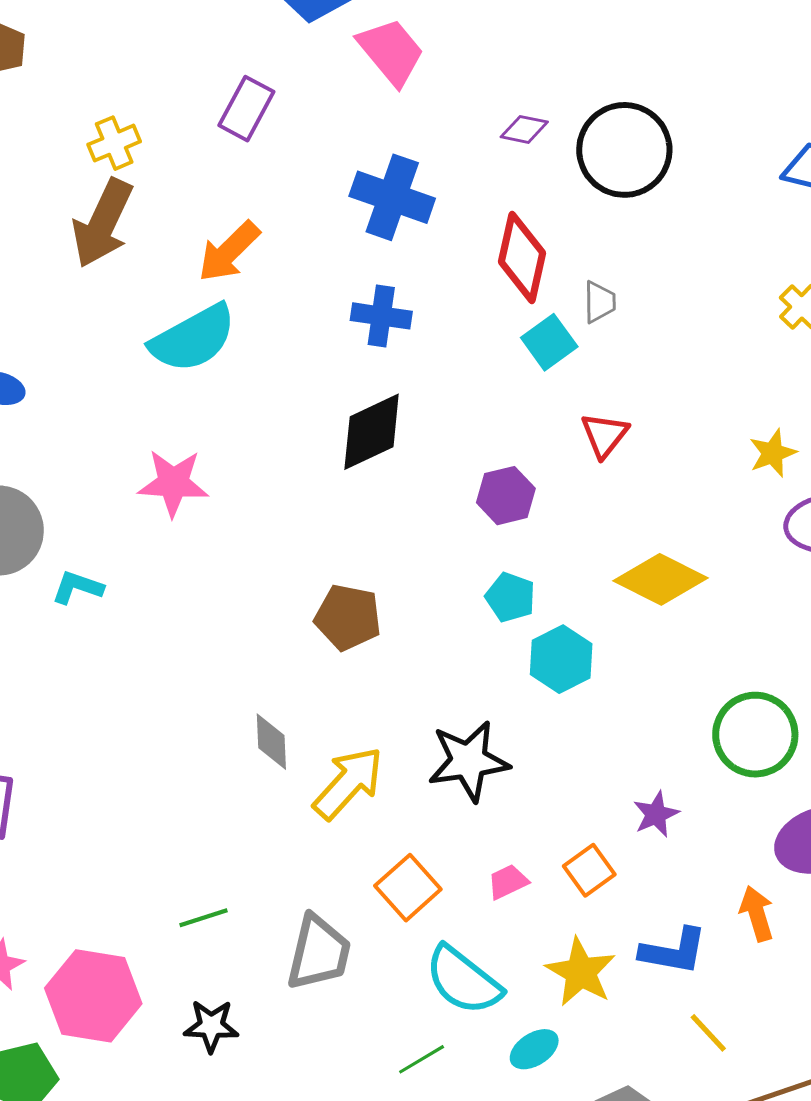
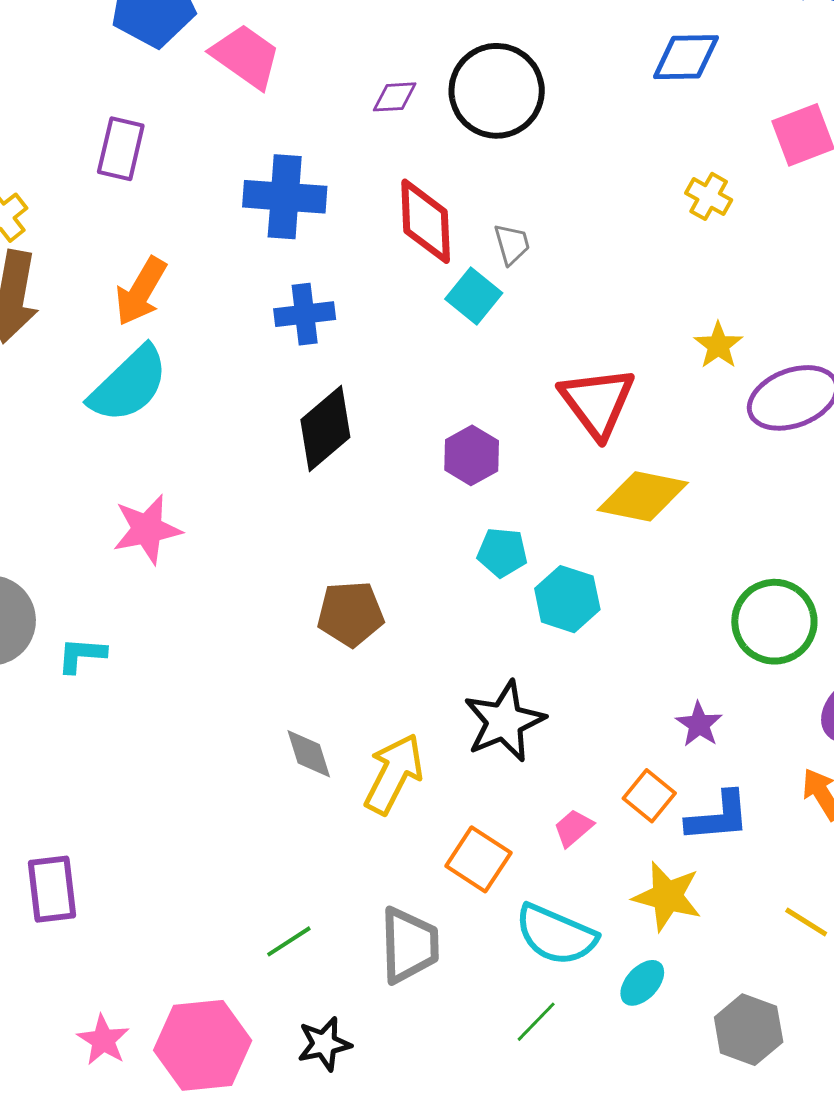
red triangle: (605, 435) -> (597, 402), moved, size x1.6
blue L-shape: (674, 951) -> (718, 817), moved

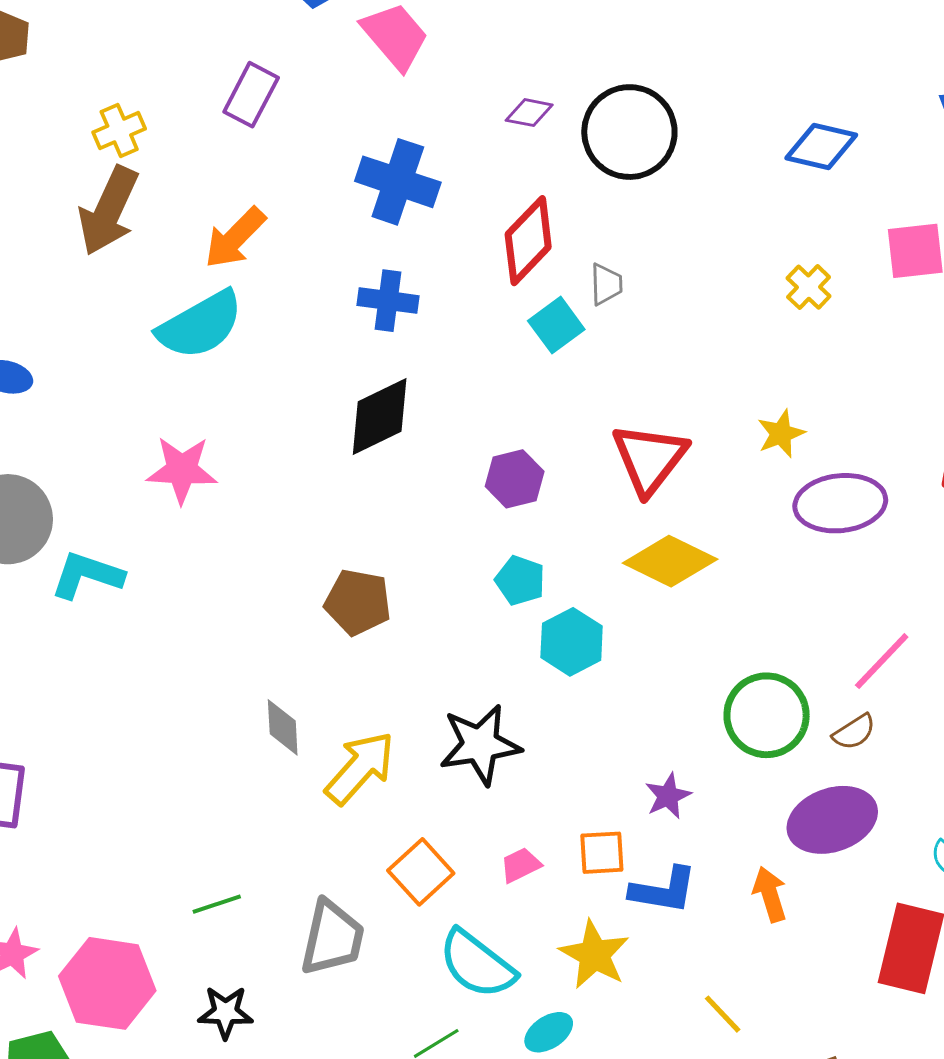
red diamond: (426, 221) -> (528, 241), turned 32
cyan L-shape: (81, 655) -> (87, 575), size x1.4
orange square: (649, 796) -> (602, 853), turned 33

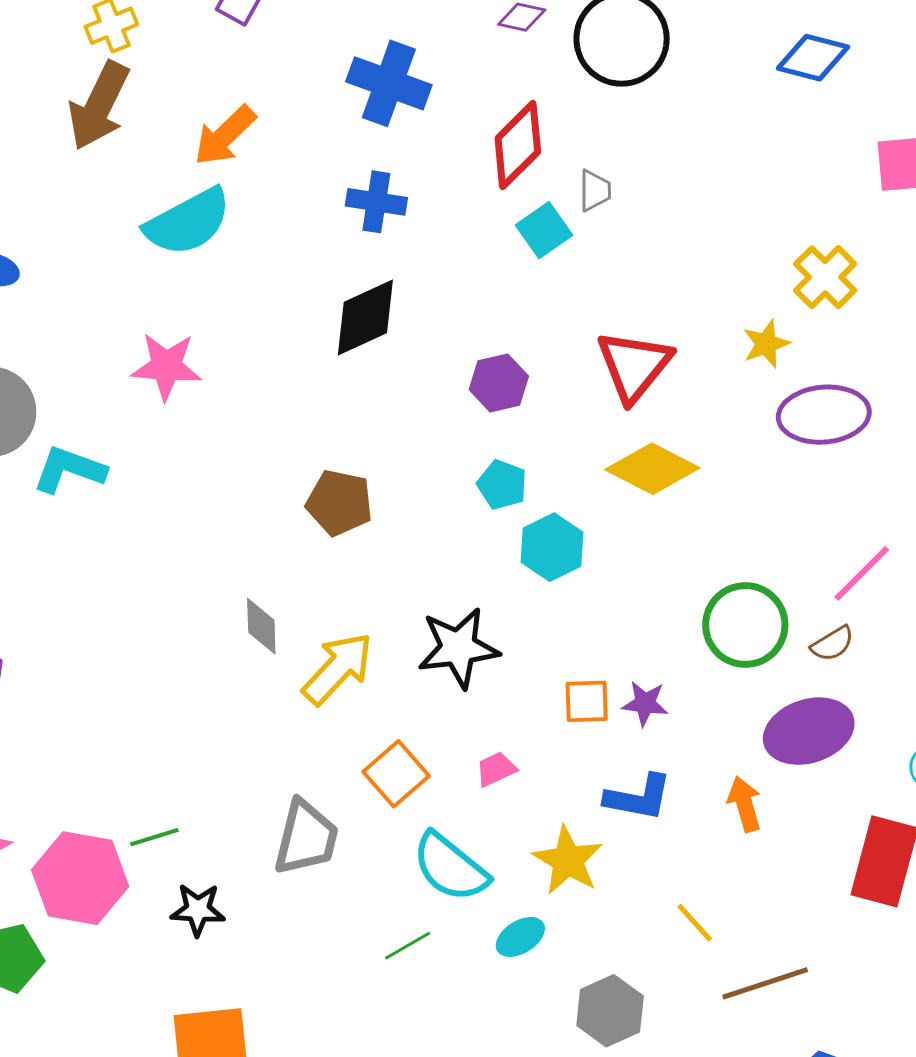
yellow cross: (809, 287) -> (825, 277), moved, size x1.4
purple star: (668, 796) -> (645, 703), turned 30
orange square: (602, 853) -> (587, 701), moved
green line: (217, 904) -> (154, 837), moved

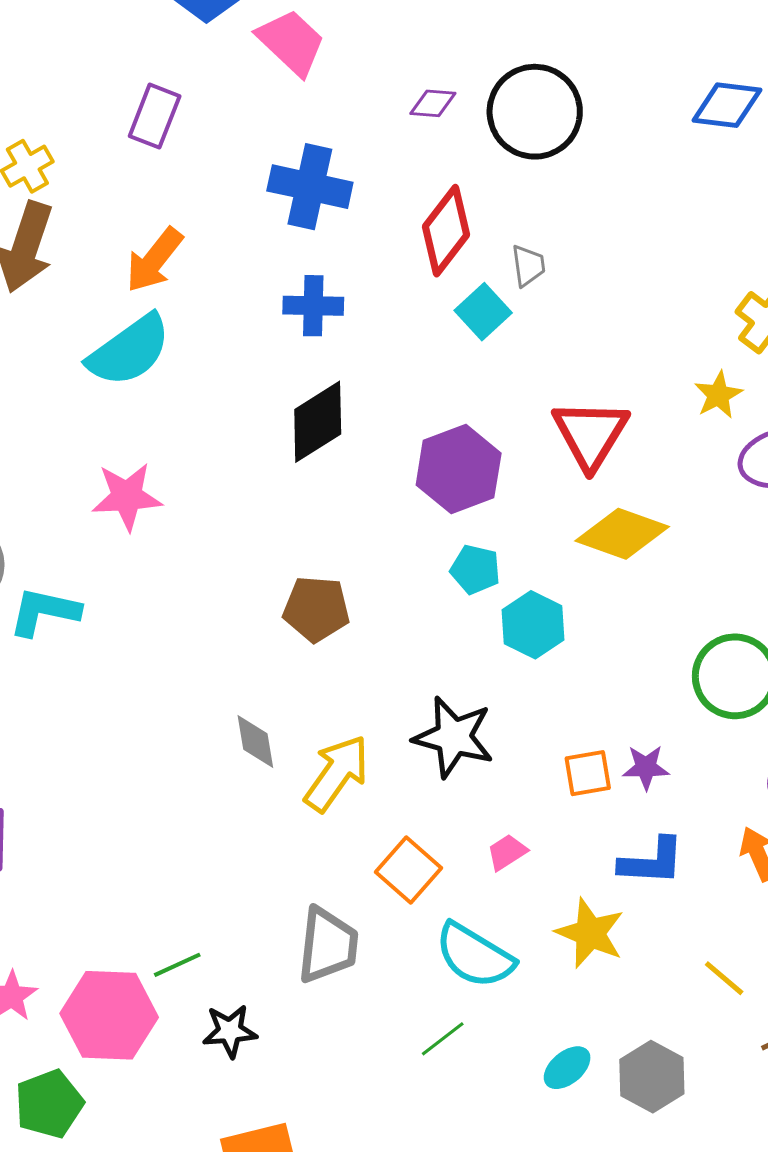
purple hexagon: (499, 383) -> (459, 469), size x1.5
black star: (458, 648) -> (454, 737), turned 30
cyan ellipse: (520, 937) -> (567, 1068), moved

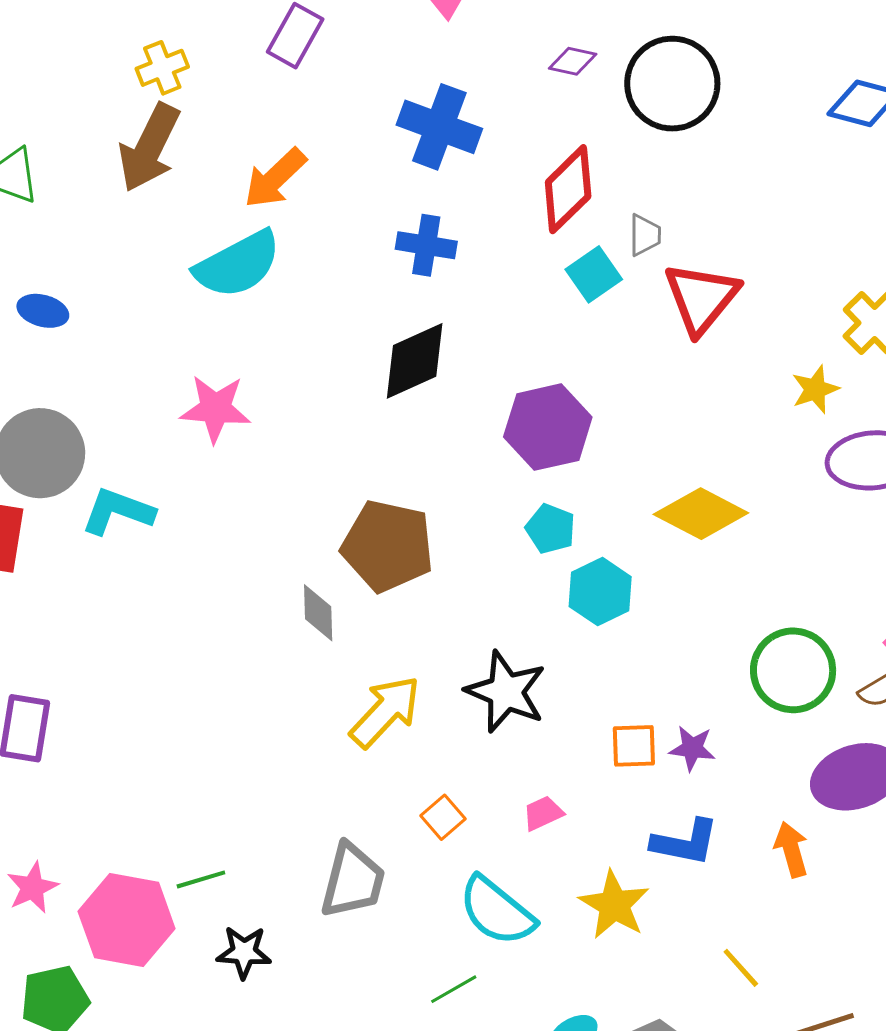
red triangle: (590, 434) -> (701, 298), moved
brown pentagon: (316, 609) -> (388, 546), size x1.4
gray diamond: (255, 742) -> (318, 613), moved
orange square: (408, 870) -> (443, 817), size x0.7

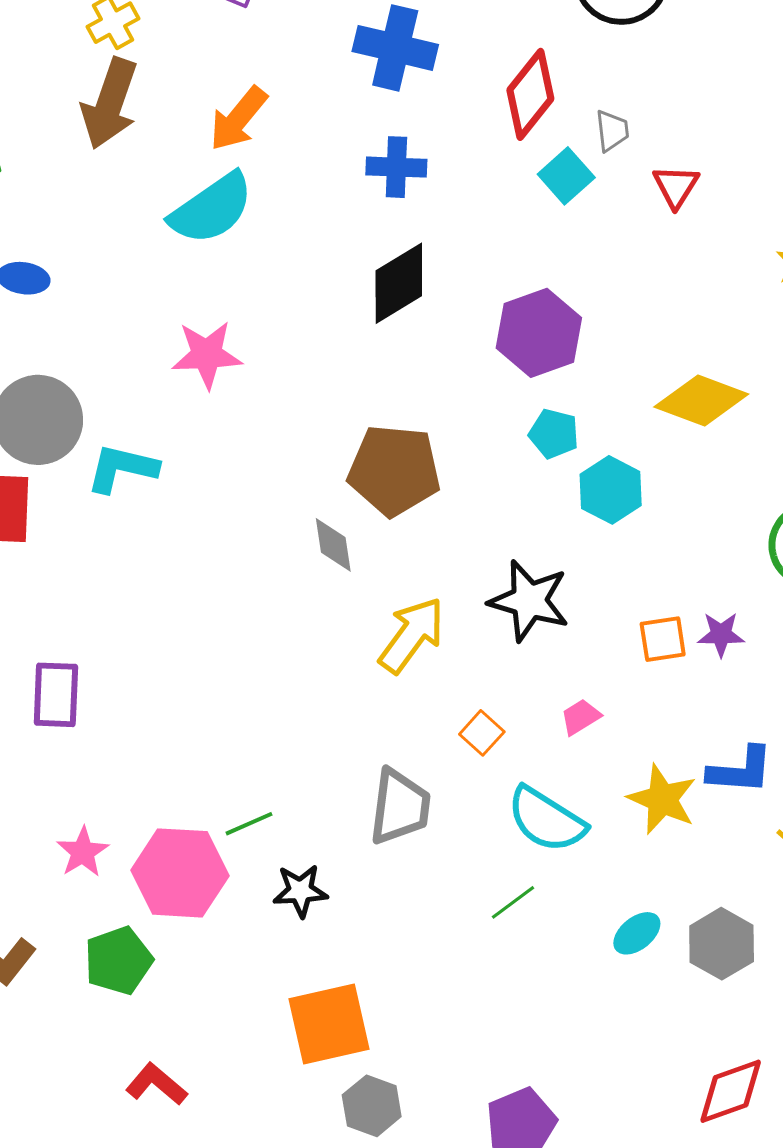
red triangle: (701, 298) -> (676, 186), size x0.6
blue L-shape: (685, 842) -> (740, 770), moved

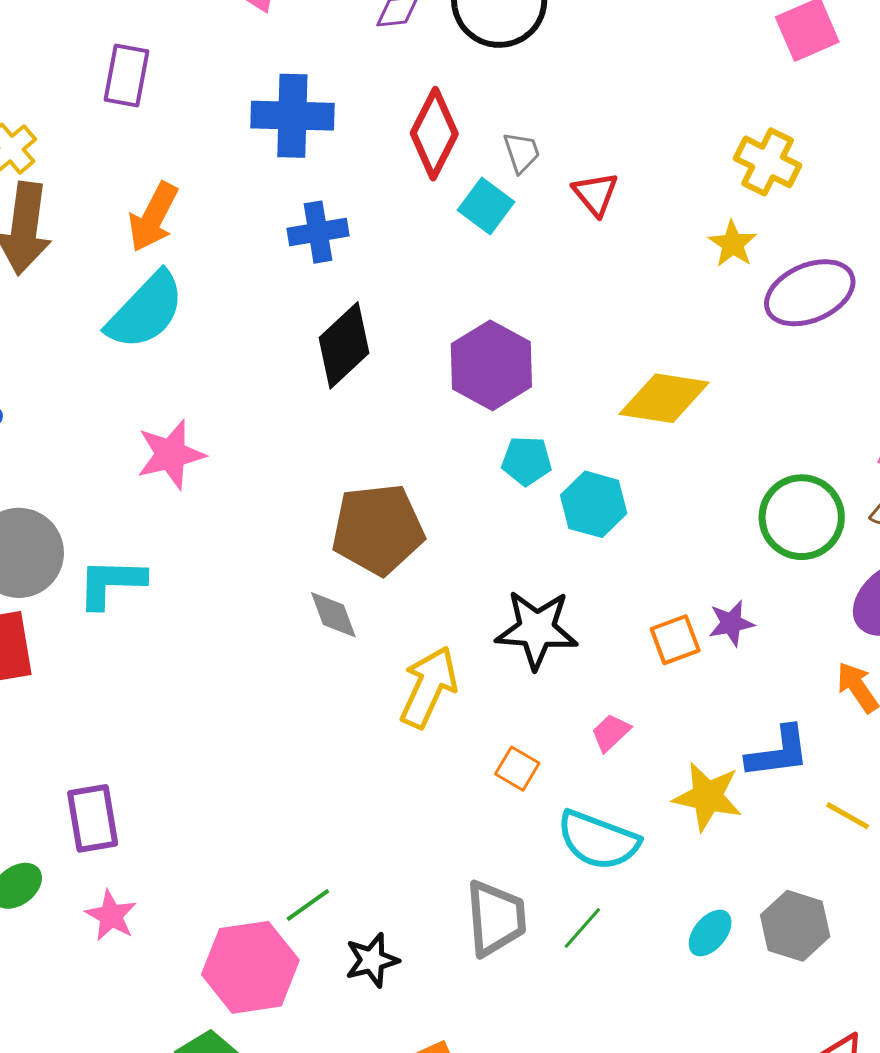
gray trapezoid: (400, 807) -> (496, 918), moved
pink star: (83, 852) -> (111, 916), moved

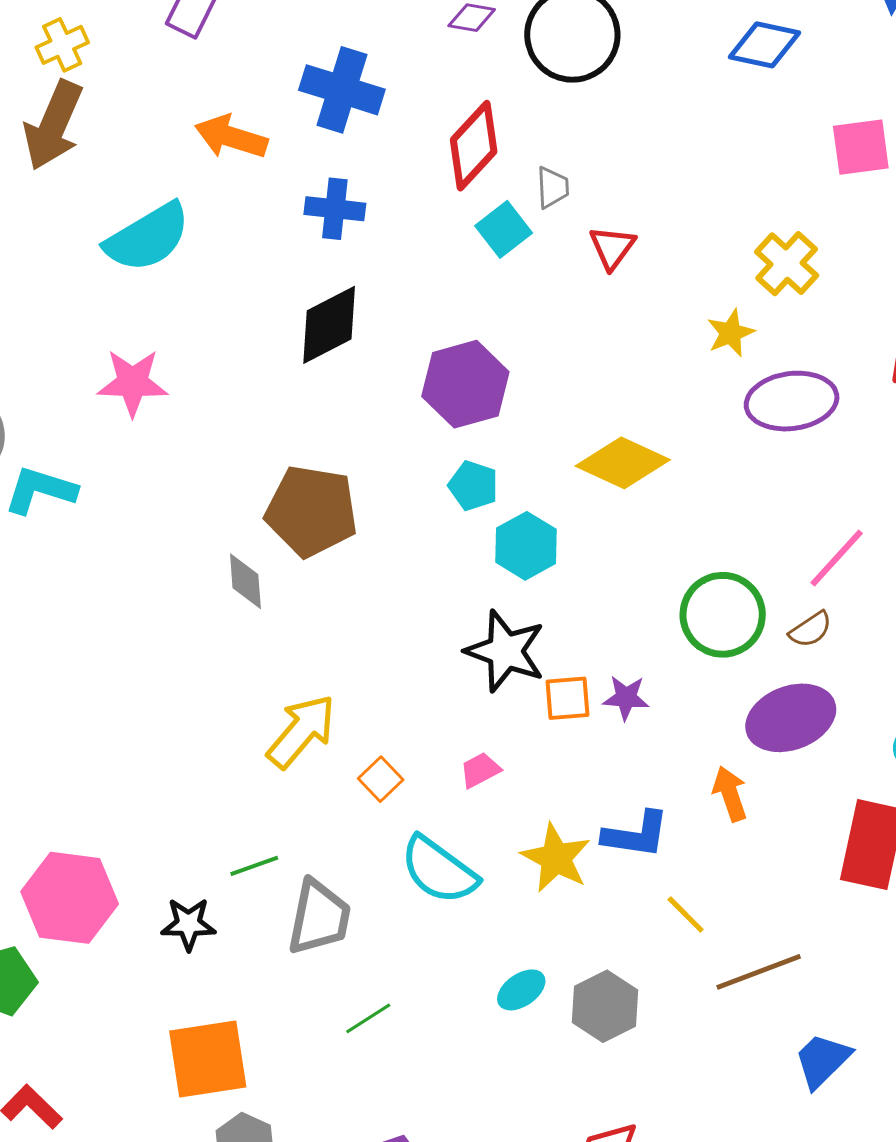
orange arrow: (153, 217) -> (231, 137), moved, turned 64
black star: (537, 629) -> (505, 651), moved
yellow arrow: (429, 687) -> (301, 731), moved
green line: (308, 905) -> (254, 866), moved
green line: (582, 928) -> (368, 1018), moved

